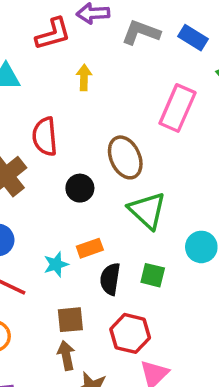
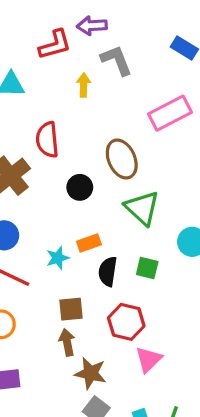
gray L-shape: (141, 32) -> (116, 60), moved, turned 48
pink rectangle: (177, 108) -> (170, 113), turned 39

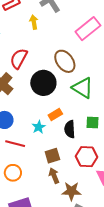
red semicircle: (47, 140) -> (19, 59), turned 45
black circle: (80, 187) -> (43, 83), size x1.6

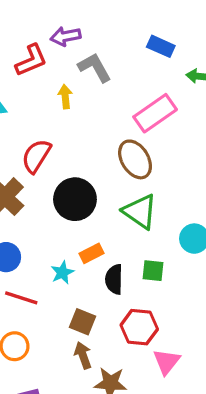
brown ellipse: (65, 61) -> (135, 159), moved
brown square: (52, 156) -> (82, 322), turned 35

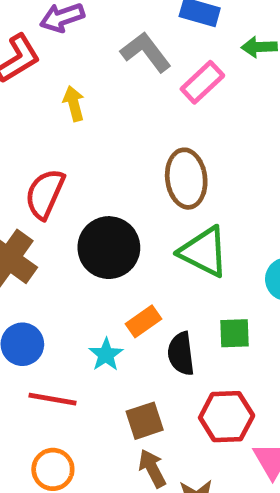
gray L-shape: (95, 67) -> (146, 52), moved
pink rectangle: (155, 113) -> (202, 82), moved, size x0.7
brown ellipse: (135, 159) -> (186, 179), turned 33
brown square: (82, 322) -> (145, 421), turned -32

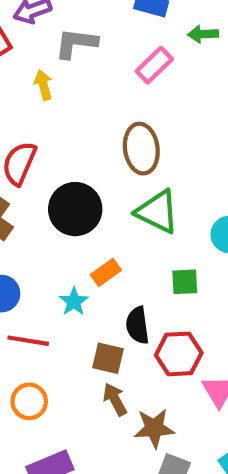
gray L-shape: (146, 52) -> (76, 43), moved, turned -45
black semicircle: (181, 354) -> (138, 325), moved
brown square: (145, 421) -> (108, 358), turned 32

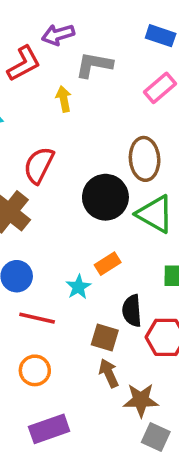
black circle: (75, 209) -> (105, 197), moved

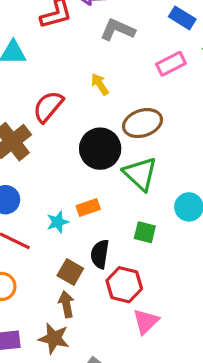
yellow arrow: (64, 99) -> (100, 84), moved, turned -35
brown ellipse: (145, 159) -> (142, 123), turned 63
brown star: (141, 400) -> (54, 338), moved

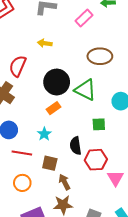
yellow arrow: (100, 84) -> (45, 43), turned -32
brown ellipse: (142, 123) -> (100, 56), moved, turned 35
orange rectangle: (88, 208) -> (54, 108), moved
brown square: (70, 272) -> (50, 163), moved

